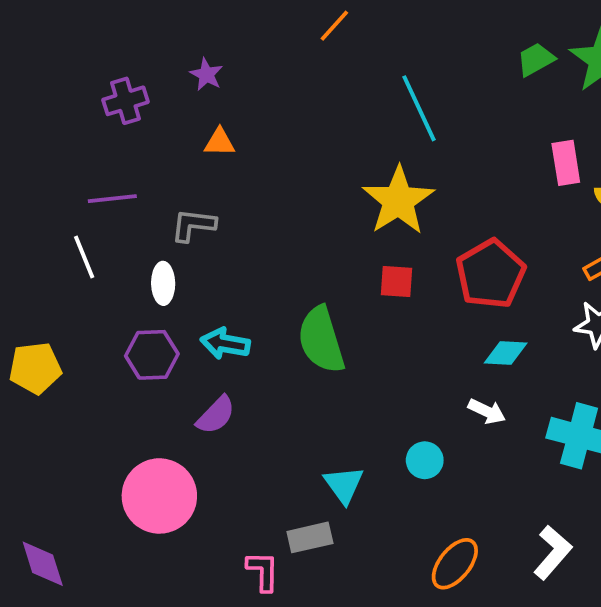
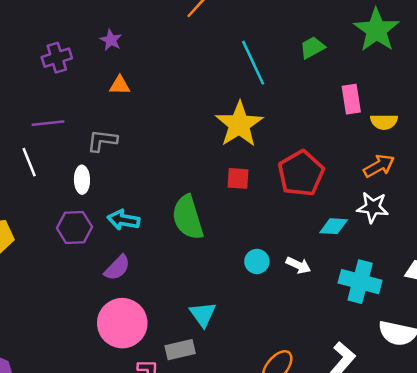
green trapezoid: (536, 59) -> (312, 48), moved
cyan diamond: (506, 353) -> (334, 226), moved
cyan circle: (425, 460) -> (257, 261), moved
pink circle: (159, 496) -> (122, 323), moved

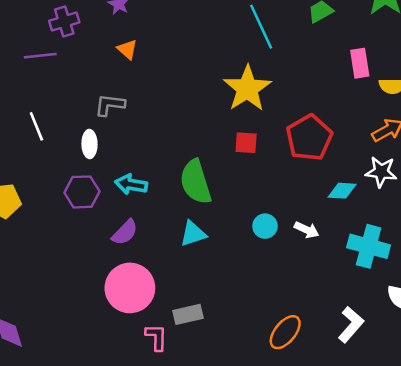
orange triangle: (120, 85) -> (127, 49), turned 40
purple line: (48, 123) -> (40, 56), moved
cyan triangle: (203, 314) -> (193, 234), moved, turned 48

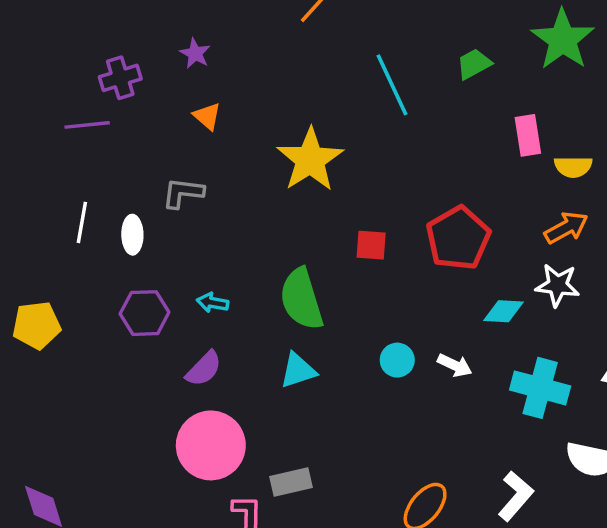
yellow star: (247, 88) -> (310, 160), moved
white line: (36, 126) -> (82, 222), turned 32
white ellipse: (89, 144) -> (132, 235), moved
cyan arrow: (131, 184) -> (213, 303), size x0.7

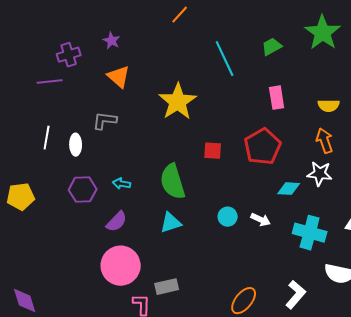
orange triangle: (207, 116) -> (119, 77), size x1.4
pink rectangle: (528, 135) -> (277, 98), moved
orange arrow: (566, 228) -> (325, 141), turned -80

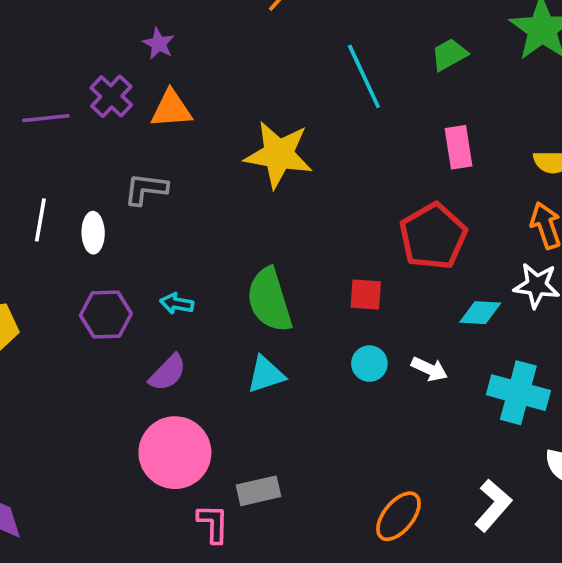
purple cross: (69, 55) -> (111, 96), moved, turned -30
orange triangle: (119, 77) -> (171, 109), turned -45
yellow star: (178, 102) -> (279, 155), turned -30
red square: (213, 151) -> (366, 294), moved

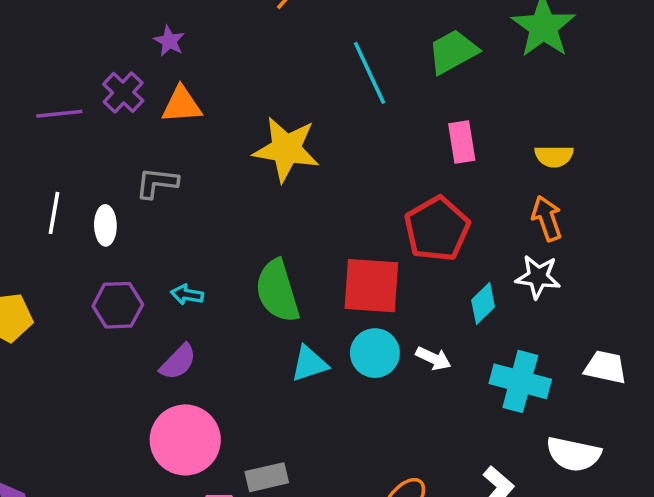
green trapezoid: (449, 55) -> (453, 52), size x1.4
red square: (366, 294) -> (371, 286), size x1.8
cyan diamond: (480, 313) -> (483, 303), turned -48
cyan circle: (369, 364) -> (375, 353), size x1.4
cyan triangle: (266, 374) -> (309, 364), moved

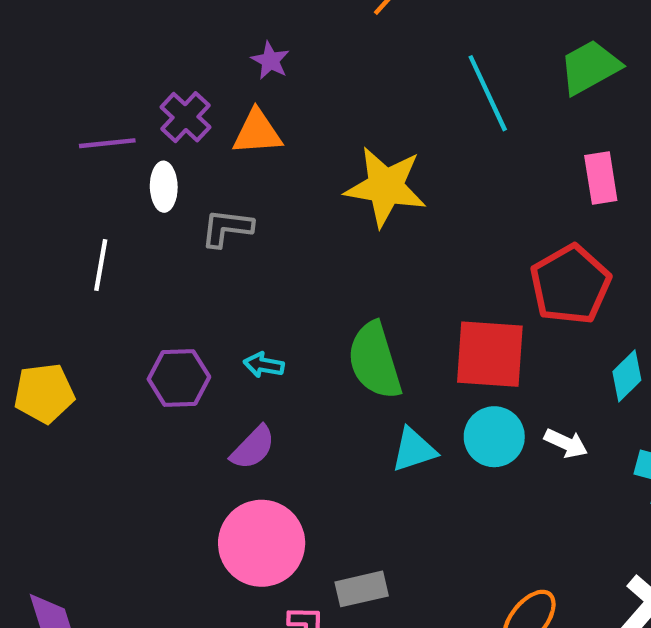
purple star: (169, 41) -> (270, 61), moved
white ellipse: (105, 225) -> (164, 187), moved

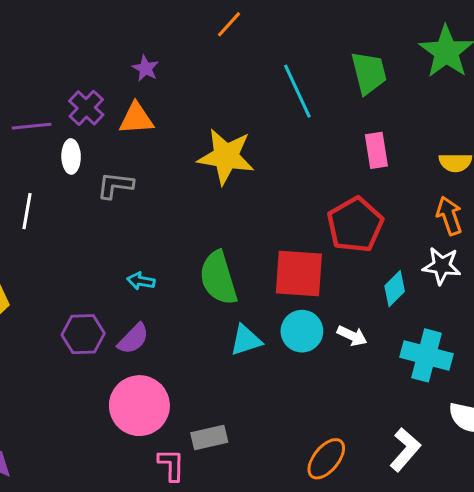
green trapezoid: (590, 67) -> (369, 73), turned 105
purple hexagon: (179, 378) -> (83, 334), moved

